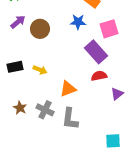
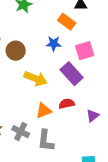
yellow arrow: (40, 70) -> (36, 79), moved, size x1.6
red semicircle: (99, 76) -> (67, 104), moved

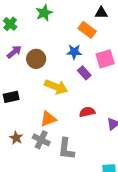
purple rectangle: (72, 74) -> (84, 73), moved, size x0.6
orange triangle: (44, 111) -> (48, 119), moved

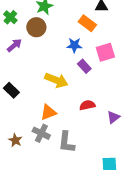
brown circle: (36, 59) -> (36, 27), moved
black rectangle: (11, 97) -> (11, 90), turned 56
brown star: (16, 138) -> (15, 140), moved

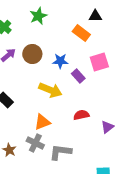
brown circle: (36, 27) -> (32, 54), moved
blue star: (74, 45) -> (60, 61), moved
gray L-shape: (66, 142) -> (60, 152), turned 90

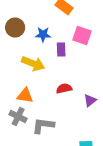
pink square: (99, 62) -> (82, 36), turned 36
purple rectangle: (78, 76) -> (61, 50), turned 40
orange triangle: (42, 122) -> (25, 96), turned 30

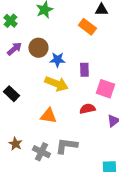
blue star: (43, 34) -> (57, 60), moved
pink square: (82, 36) -> (105, 89), moved
gray cross: (18, 116) -> (41, 152), moved

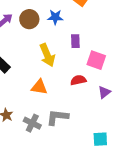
blue star: (57, 60) -> (55, 17), moved
yellow arrow: (56, 84) -> (47, 55), turned 45

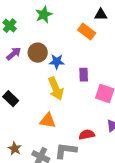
blue star: (55, 17) -> (57, 62), moved
red semicircle: (78, 80) -> (87, 135), moved

